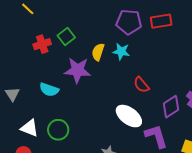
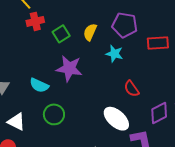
red rectangle: (161, 21) -> (158, 43), moved
red cross: (42, 44) -> (35, 21), moved
yellow semicircle: (98, 52) -> (90, 32), moved
green circle: (58, 130) -> (54, 114), moved

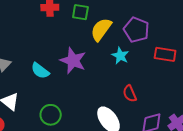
yellow semicircle: (90, 32) -> (101, 29), size x1.4
green square: (61, 34) -> (80, 12), moved, turned 30
green circle: (54, 114) -> (51, 115), moved

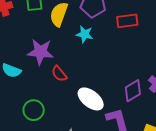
red semicircle: (130, 94) -> (59, 74), moved

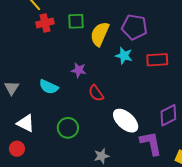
red rectangle: (127, 21) -> (157, 60), moved
purple star: (40, 52) -> (79, 70), size x0.6

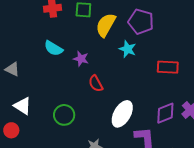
red rectangle: (157, 60) -> (168, 67), moved
cyan semicircle: (49, 87) -> (53, 48), moved
gray triangle: (12, 88) -> (12, 69), turned -42
white ellipse: (126, 121) -> (122, 114), turned 72

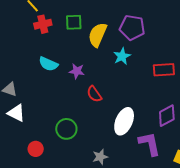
cyan star: (128, 49) -> (122, 56), turned 30
white triangle: (23, 106) -> (16, 113), moved
red circle: (11, 130) -> (36, 149), moved

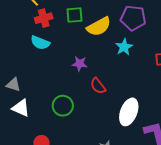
yellow semicircle: (98, 35) -> (99, 27), turned -140
cyan semicircle: (48, 64) -> (40, 43), moved
green circle: (66, 129) -> (63, 106), moved

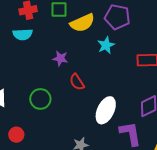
cyan semicircle: (40, 43) -> (23, 34), turned -30

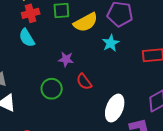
cyan semicircle: (23, 34) -> (27, 38), turned 66
green circle: (40, 99) -> (52, 89), moved

